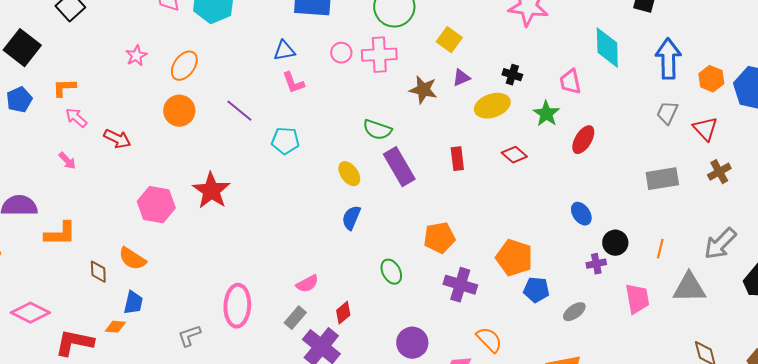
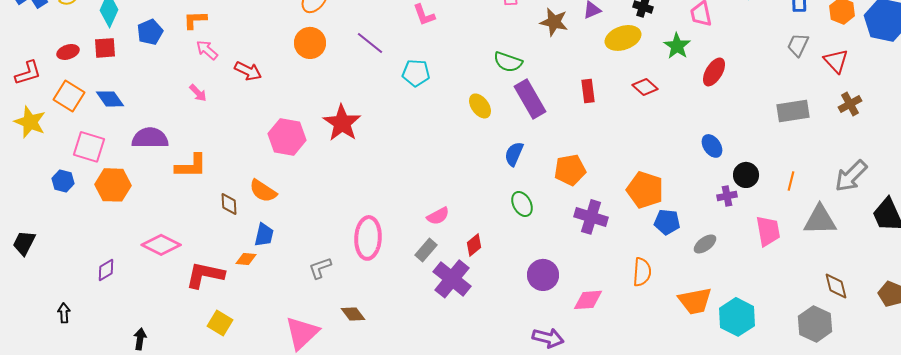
blue semicircle: (351, 218) -> (514, 154), moved
orange semicircle: (489, 340) -> (642, 272), moved, turned 48

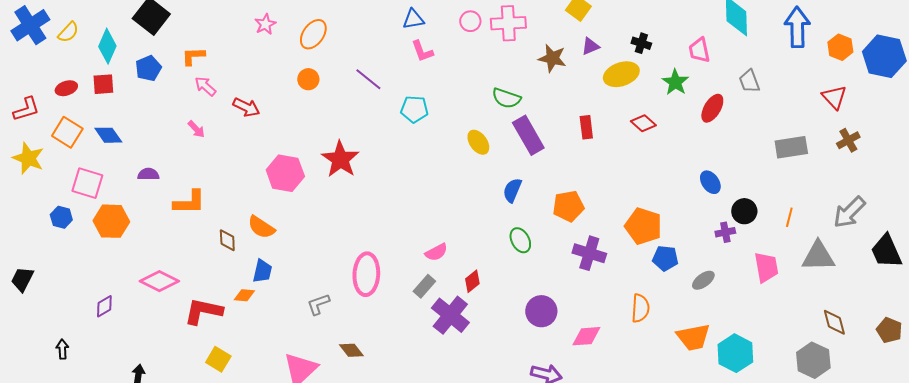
orange circle: (310, 43) -> (308, 79), size x0.7
gray trapezoid: (798, 45) -> (749, 81), moved, turned -45
purple semicircle: (150, 138) -> (148, 174), size x0.6

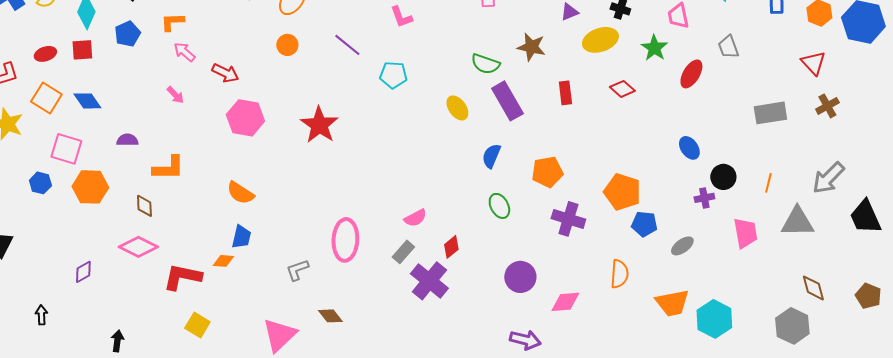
brown star: (552, 58) -> (531, 47), moved
pink hexagon: (285, 173) -> (245, 118), moved
brown diamond: (227, 240) -> (144, 206), moved

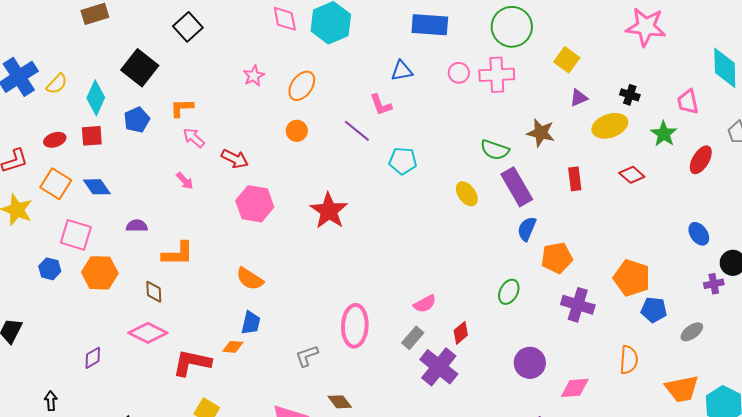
pink L-shape: (401, 17) -> (381, 105), moved
blue semicircle: (491, 156) -> (527, 229), moved
green ellipse: (499, 206) -> (509, 292), turned 55

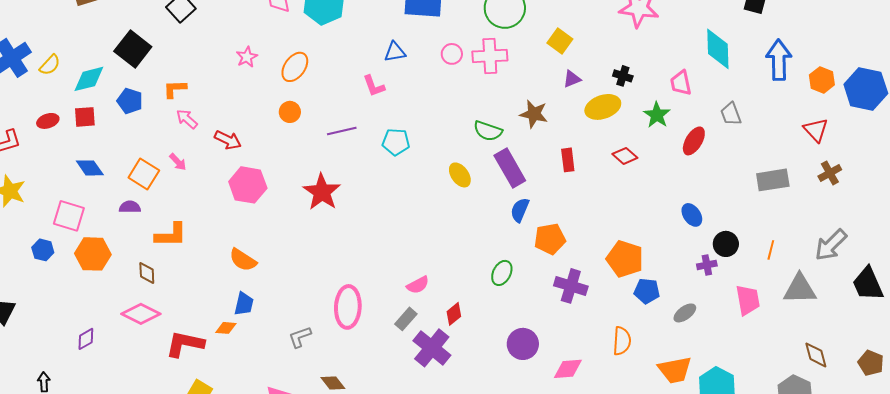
cyan diamond: (96, 98) -> (89, 79), turned 52
blue pentagon: (137, 120) -> (130, 101), turned -30
purple line: (357, 131) -> (342, 131), moved, turned -52
orange square: (56, 184) -> (144, 174), moved

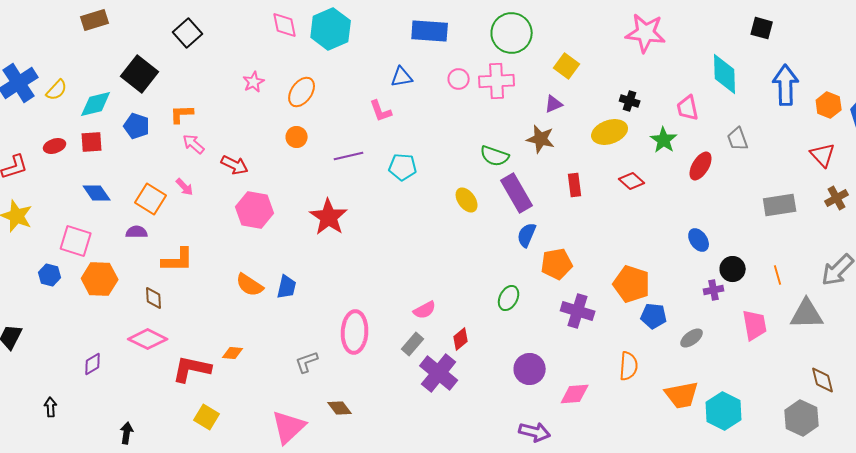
purple triangle: (572, 79) -> (554, 104), moved
orange line: (771, 250) -> (778, 275), turned -30
blue trapezoid: (244, 304) -> (287, 287), moved

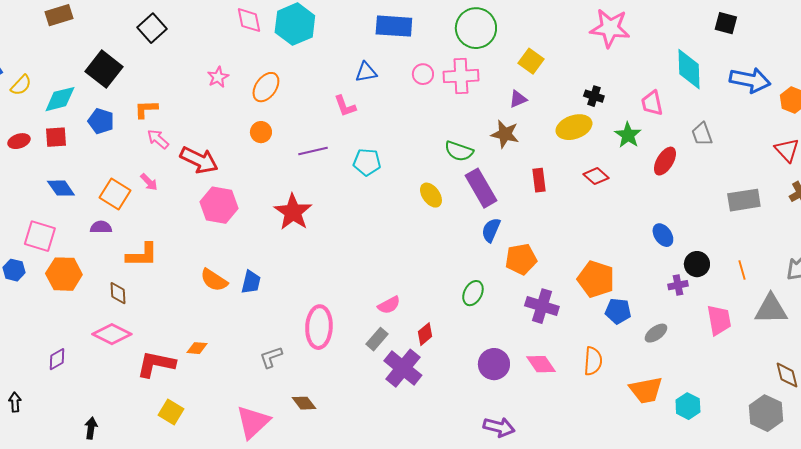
blue arrow: (786, 85) -> (750, 80), turned 102
red arrow: (235, 165) -> (199, 160), size x1.4
pink diamond: (575, 394) -> (541, 364), moved, turned 60
cyan hexagon: (724, 411) -> (688, 406), size x0.7

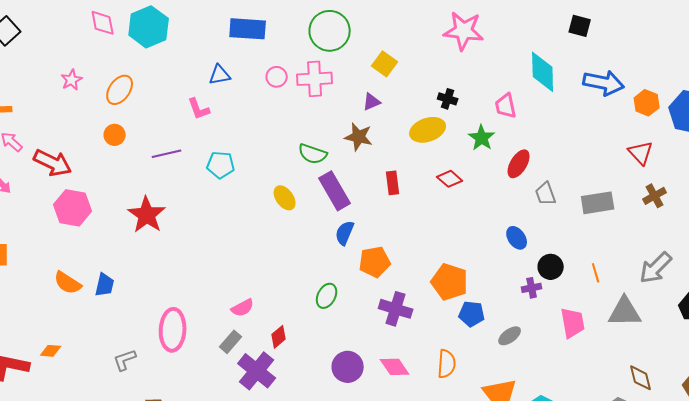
gray trapezoid: (702, 134) -> (546, 194), moved

